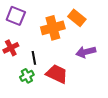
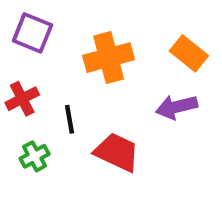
orange rectangle: (77, 18) -> (189, 53), moved
green cross: (27, 76) -> (35, 156), moved

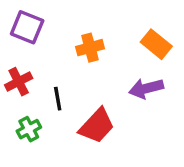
orange cross: (109, 58) -> (90, 48), size x0.7
red trapezoid: (117, 152) -> (97, 126), turned 108

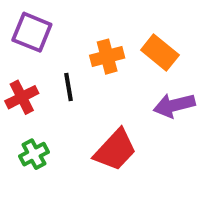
orange rectangle: (156, 44) -> (160, 53), moved
black line: (58, 99) -> (69, 87), moved

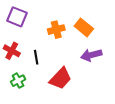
black line: (69, 87) -> (36, 57), moved
red cross: (22, 97) -> (12, 51), turned -35

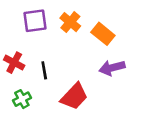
purple square: (17, 17) -> (35, 21), moved, turned -30
orange cross: (56, 30) -> (70, 22), moved, turned -35

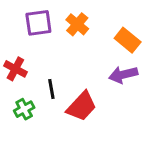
orange rectangle: (103, 34) -> (128, 40), moved
black line: (44, 70) -> (51, 89), moved

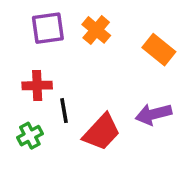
red cross: (15, 69) -> (37, 85), moved, turned -30
purple arrow: (123, 75) -> (153, 114), moved

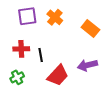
black line: (64, 111) -> (41, 55), moved

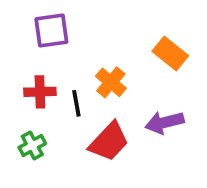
orange cross: (55, 17) -> (111, 82), moved

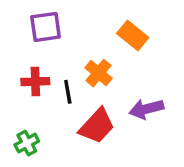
orange rectangle: (170, 54) -> (133, 35), moved
green cross: (32, 145) -> (27, 143), moved

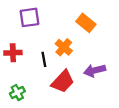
red cross: (35, 82) -> (13, 53), moved

